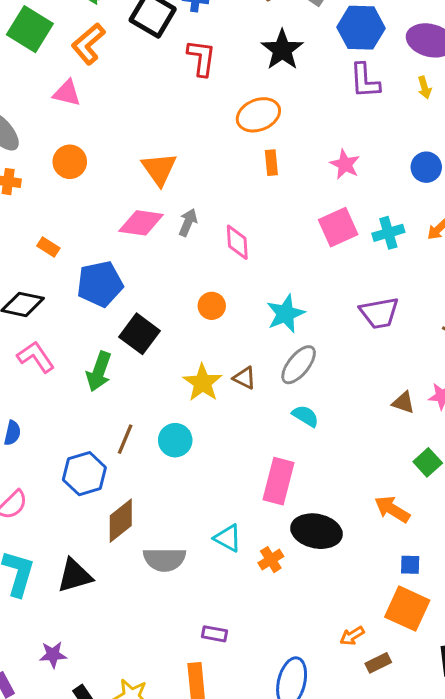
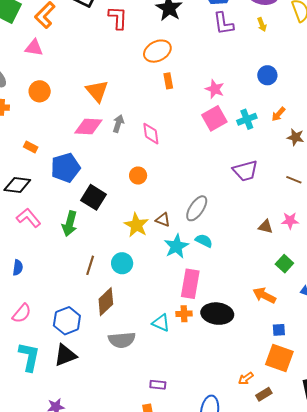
pink star: (345, 164) -> (215, 89), moved
cyan star: (286, 314) -> (176, 246), moved
blue hexagon: (84, 474) -> (67, 321), moved
brown diamond: (121, 521) -> (106, 302), moved
orange cross: (271, 560) -> (184, 314), moved, turned 35

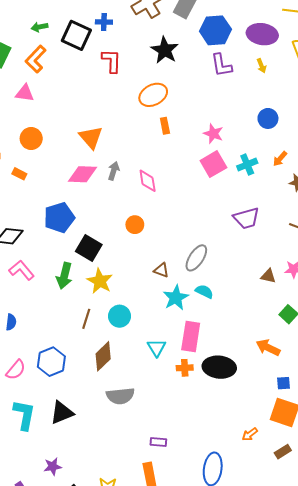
orange rectangle: (31, 147) -> (19, 174), moved
yellow star: (136, 225) -> (100, 281), moved
blue hexagon: (67, 321) -> (51, 362), moved
cyan triangle: (161, 323) -> (157, 348), moved, turned 36
brown rectangle: (264, 394) -> (283, 452), moved

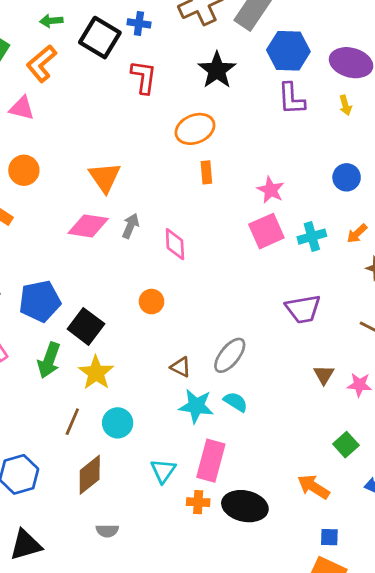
blue pentagon: (59, 218) -> (40, 301), moved
brown triangle: (268, 276) -> (324, 375), moved, turned 42
cyan star: (176, 298) -> (196, 406), turned 30
gray semicircle: (120, 396) -> (107, 531), size x0.6

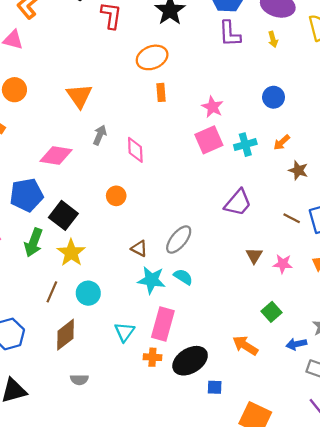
pink diamond: (88, 226) -> (56, 156), moved
purple trapezoid: (303, 309) -> (238, 203), turned -40
black ellipse: (245, 506) -> (190, 361), turned -44
blue square: (329, 537) -> (215, 387), moved

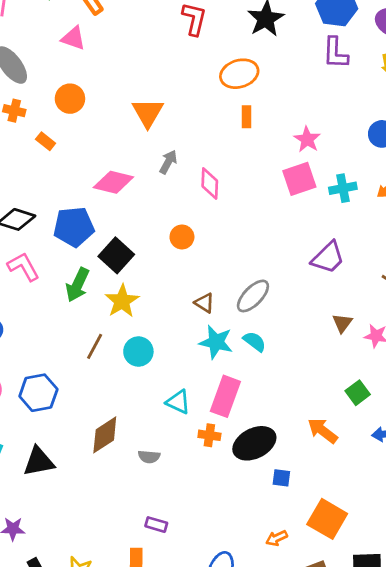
cyan triangle: (125, 332) -> (178, 402), turned -45
brown diamond: (66, 335) -> (105, 435), moved
gray semicircle: (79, 380) -> (149, 457), moved

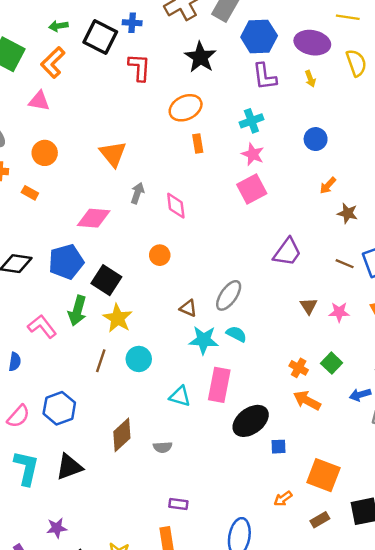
cyan cross: (343, 188) -> (251, 121), moved
pink L-shape: (23, 267) -> (42, 326), moved
orange cross: (209, 435) -> (299, 368), moved, turned 30

